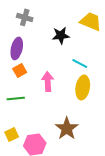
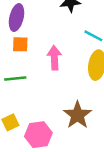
orange square: (20, 70) -> (20, 44), turned 32

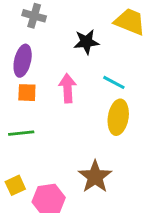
pink arrow: (54, 58) -> (68, 88), moved

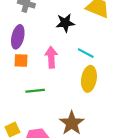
green line: (21, 133) -> (35, 91), moved

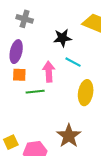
cyan line: (86, 53) -> (73, 62), moved
green line: (35, 91) -> (35, 92), moved

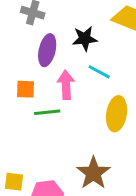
purple ellipse: (16, 52) -> (47, 50), moved
yellow square: (11, 142) -> (14, 182), turned 32

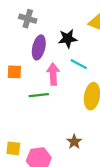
orange square: (25, 89) -> (14, 72), moved
brown star: (93, 173) -> (74, 142), size x0.6

